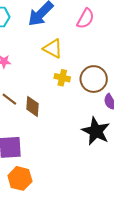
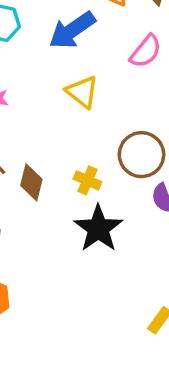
yellow cross: (62, 78) -> (87, 180), moved
black star: (96, 131) -> (98, 229), moved

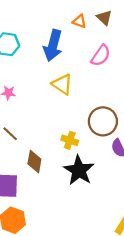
blue arrow: (72, 30) -> (53, 46), turned -36
brown diamond: (31, 182) -> (34, 161), moved

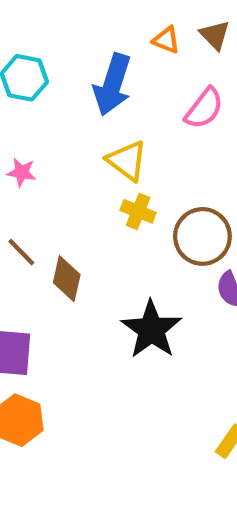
yellow cross: (70, 140) -> (138, 211), moved
brown diamond: (34, 161) -> (67, 279), moved

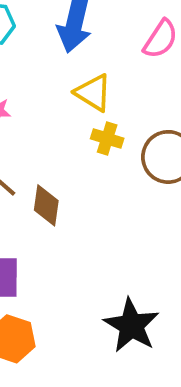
black star: (151, 330) -> (131, 325), moved

